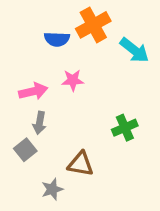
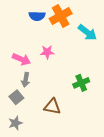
blue semicircle: (57, 39) -> (37, 16), moved
pink arrow: (33, 91) -> (22, 59), turned 36
gray star: (52, 189) -> (15, 123), moved

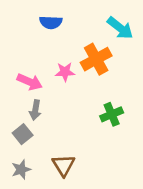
orange cross: (61, 16) -> (96, 59), moved
cyan arrow: (87, 32) -> (120, 28), moved
brown triangle: (52, 107) -> (64, 165), moved, turned 48

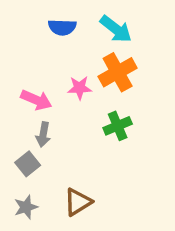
cyan arrow: (120, 28) -> (116, 29), moved
green cross: (112, 114) -> (118, 126), moved
brown triangle: (64, 165) -> (78, 202), turned 30

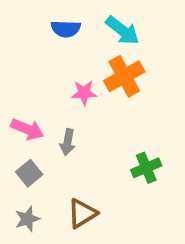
pink arrow: (36, 100) -> (27, 129), moved
green cross: (118, 126) -> (146, 168), moved
gray arrow: (43, 135) -> (68, 142), moved

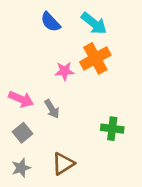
blue semicircle: (66, 29) -> (50, 22), turned 45
gray arrow: (68, 142) -> (52, 109), turned -42
green cross: (146, 168) -> (112, 129), turned 30

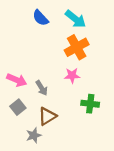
pink star: (65, 71) -> (72, 76), moved
brown triangle: (63, 164) -> (47, 116), moved
gray star: (21, 168) -> (34, 135), moved

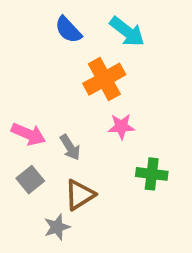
orange cross: (77, 47) -> (104, 79), moved

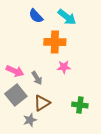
orange cross: (104, 79) -> (55, 42), turned 30
green cross: (152, 174) -> (80, 105), moved
gray square: (30, 180) -> (16, 95), size x1.5

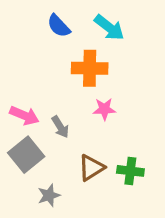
brown triangle: (42, 103) -> (91, 168), moved

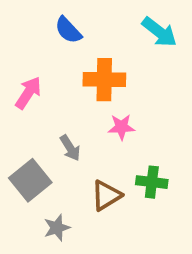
cyan arrow: (109, 27) -> (159, 32), moved
pink arrow: (24, 116) -> (28, 93), moved, turned -80
green cross: (130, 171) -> (152, 182), moved

